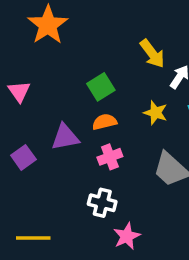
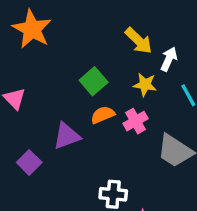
yellow star: (155, 113) -> (145, 85), moved
pink cross: (110, 157) -> (136, 121), moved

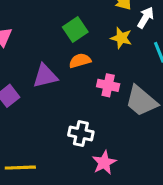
pink cross: (136, 121) -> (108, 85), moved, turned 35

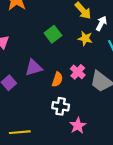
orange semicircle: (80, 61) -> (57, 79), moved, turned 128
pink cross: (108, 85) -> (78, 72), turned 32

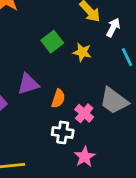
yellow star: (85, 39) -> (82, 52), moved
pink cross: (78, 72) -> (84, 113), moved

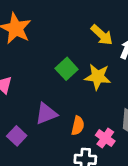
yellow star: (82, 52) -> (98, 77), size x1.4

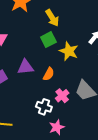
yellow arrow: (102, 35) -> (52, 18), moved
orange semicircle: (78, 126) -> (49, 74), moved

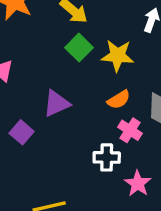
orange semicircle: (49, 74) -> (119, 100), moved, turned 48

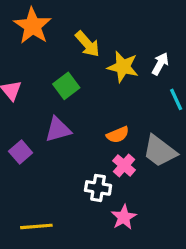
green square: (79, 48) -> (66, 86), moved
yellow star: (118, 56) -> (123, 67), moved

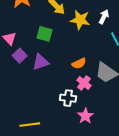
green square: (66, 86) -> (44, 34), turned -35
purple square: (21, 152) -> (20, 56), moved

